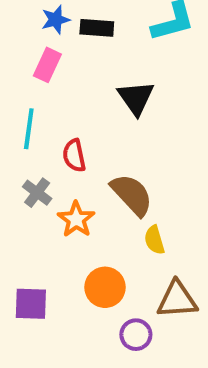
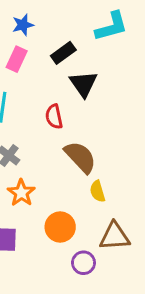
black rectangle: (97, 28) -> (63, 53), moved, turned -40
red semicircle: (74, 156) -> (54, 117), moved
orange star: (76, 219) -> (21, 193), moved

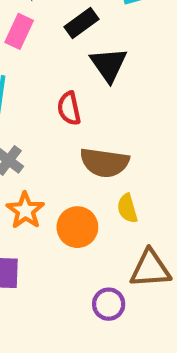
brown semicircle: (80, 157) -> (104, 163), turned 141
orange circle: (60, 227) -> (77, 227), moved

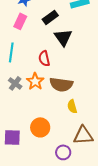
orange star: (25, 210) -> (35, 81), moved
orange circle: (77, 227) -> (40, 127), moved

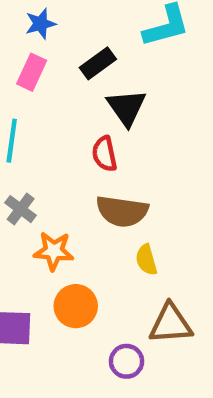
red semicircle: (44, 58) -> (104, 154), moved
orange star: (35, 81) -> (54, 251), moved, turned -30

